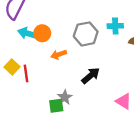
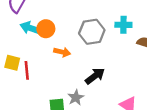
orange arrow: (59, 54) -> (62, 52), turned -152
yellow square: (12, 67) -> (12, 63), turned -32
gray star: (65, 97) -> (76, 98), moved

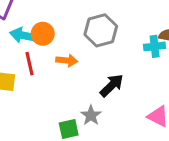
cyan cross: (123, 25) -> (155, 46), moved
red line: (27, 70) -> (29, 64), moved

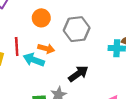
orange circle: (43, 34) -> (41, 18), moved
cyan arrow: (23, 35) -> (34, 60), moved

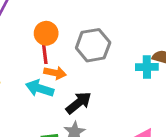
red line: (17, 47) -> (44, 52), moved
black arrow: (78, 74) -> (79, 103), moved

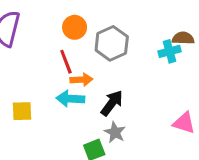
orange circle: (46, 33) -> (75, 27), moved

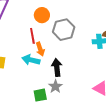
orange arrow: (81, 80) -> (40, 49), turned 64
black arrow: (112, 103) -> (57, 67), turned -54

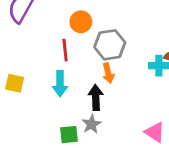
orange arrow: (40, 49) -> (108, 73), moved
cyan arrow: (31, 60) -> (60, 84), turned -108

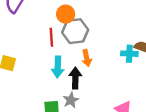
gray hexagon: (110, 45) -> (75, 31), moved
cyan arrow: (60, 84) -> (58, 67), moved

